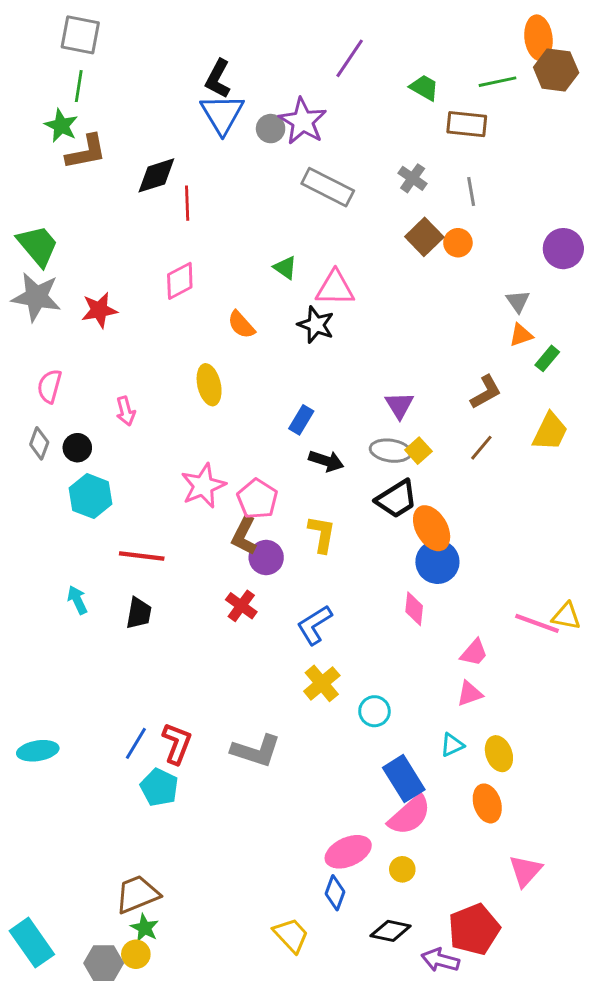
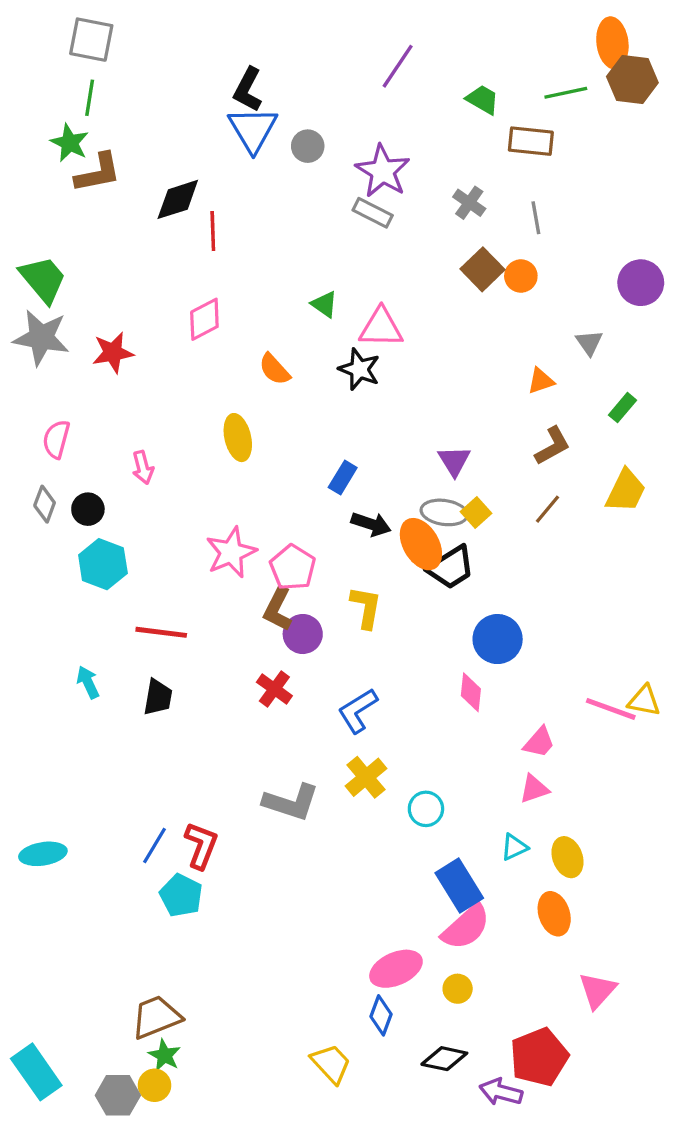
purple star: (303, 121) -> (383, 171), moved
gray rectangle: (328, 187) -> (373, 213), size x0.7
orange triangle: (521, 335) -> (541, 381), moved
orange ellipse: (432, 528) -> (421, 544), moved
gray L-shape: (256, 751) -> (291, 802), moved

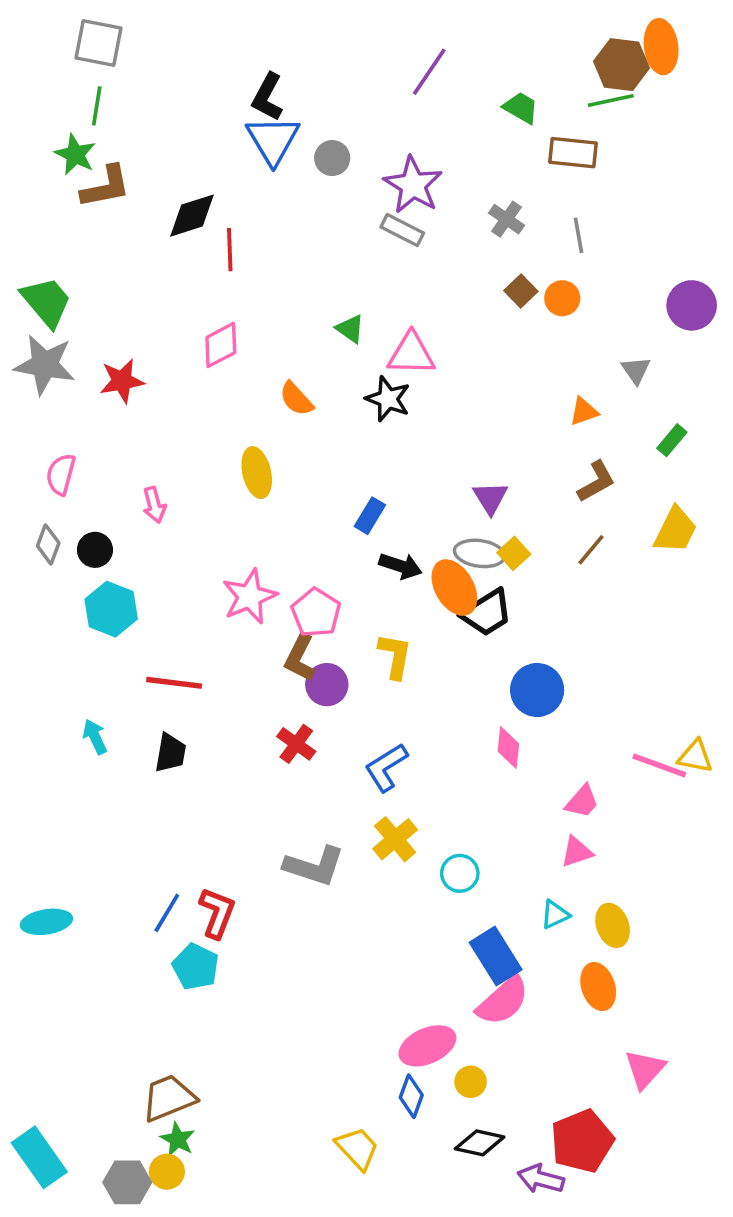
brown hexagon: (632, 80) -> (622, 65), moved
brown square: (483, 269) -> (521, 291), size x0.7
yellow circle: (458, 989) -> (471, 1082), moved

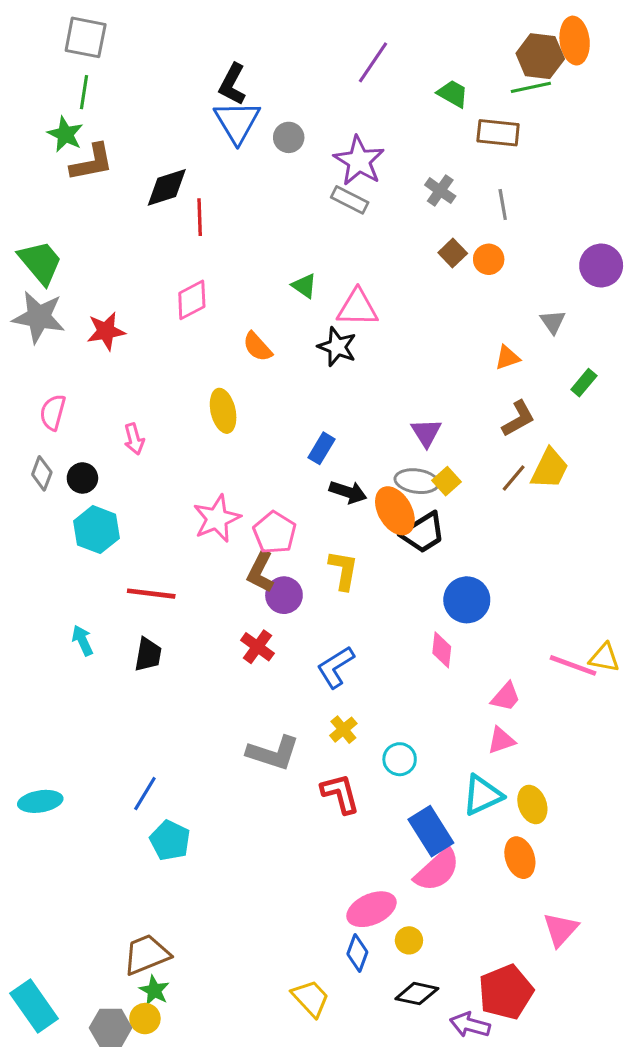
yellow trapezoid: (675, 530) -> (550, 469), moved
yellow cross: (395, 839) -> (343, 730), size x0.7
red L-shape: (217, 913) -> (340, 794), moved, turned -36
cyan triangle: (555, 915) -> (482, 795), size x1.6

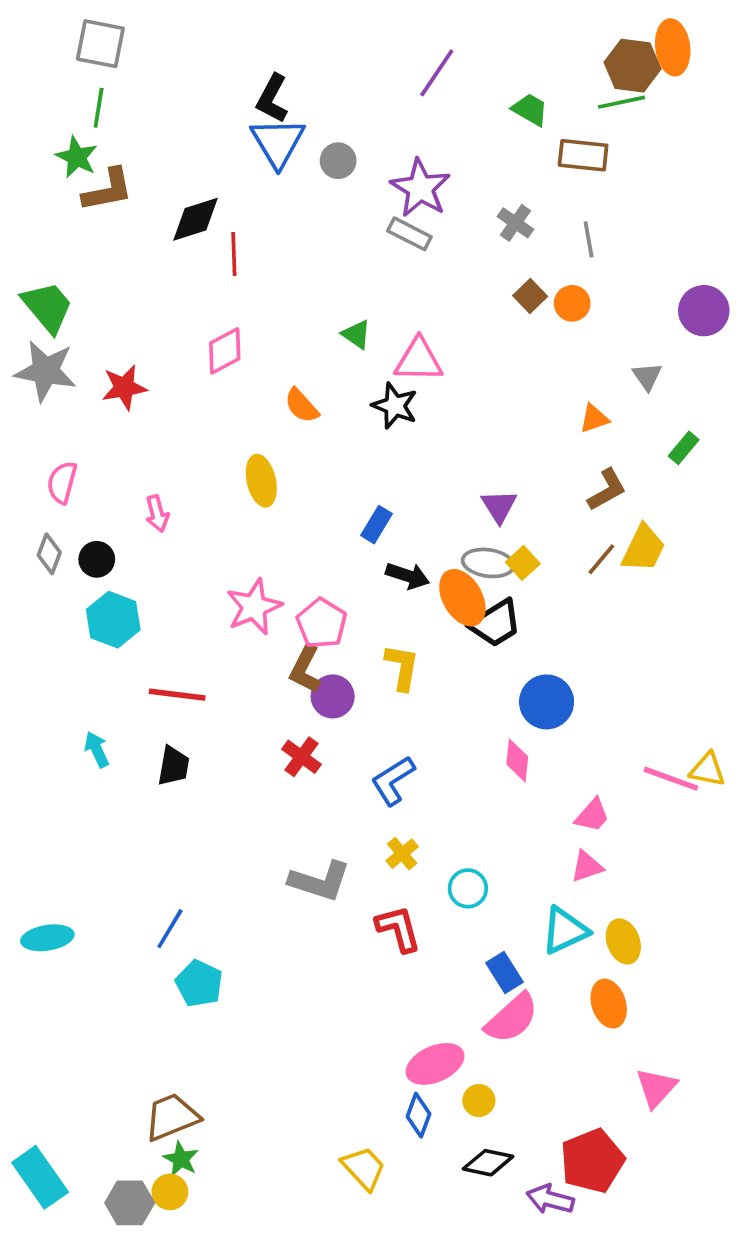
blue rectangle: (431, 831) -> (504, 973), size x0.7

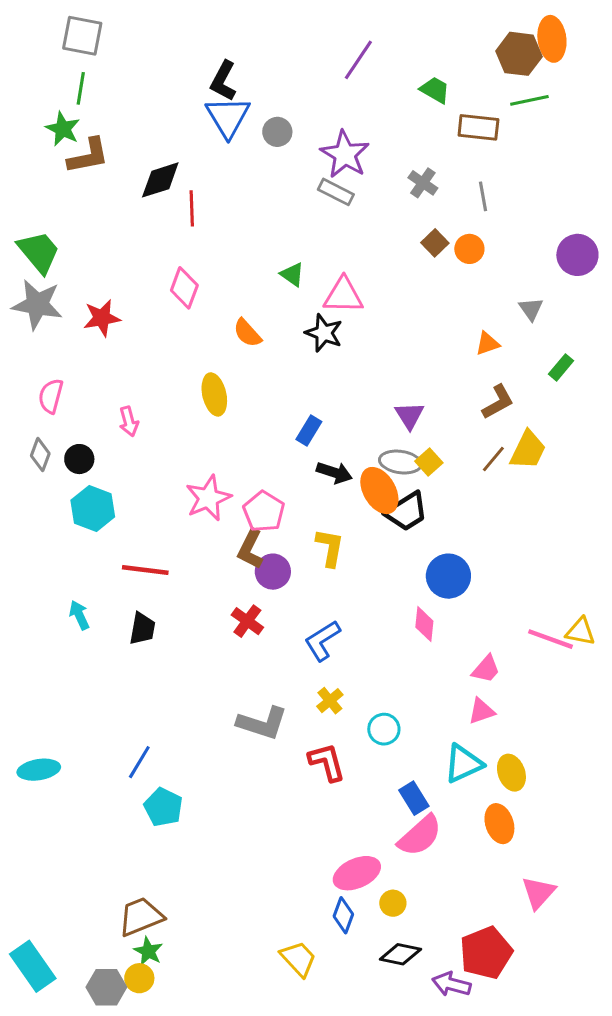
green line: (621, 102) -> (529, 100), moved
pink diamond: (225, 351) -> (184, 288), turned -42

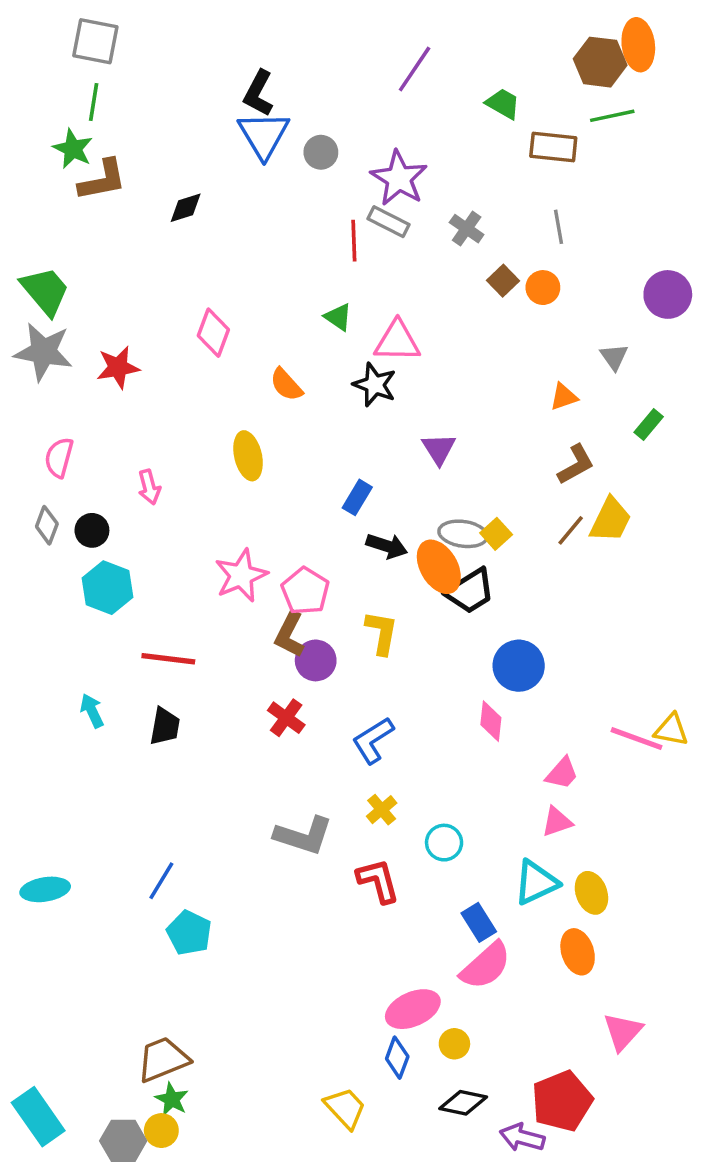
black diamond: (160, 180) -> (186, 208), size x0.7
gray cross: (423, 183) -> (467, 229), moved
red line: (192, 208) -> (354, 241), moved
purple triangle: (409, 415) -> (439, 449), moved

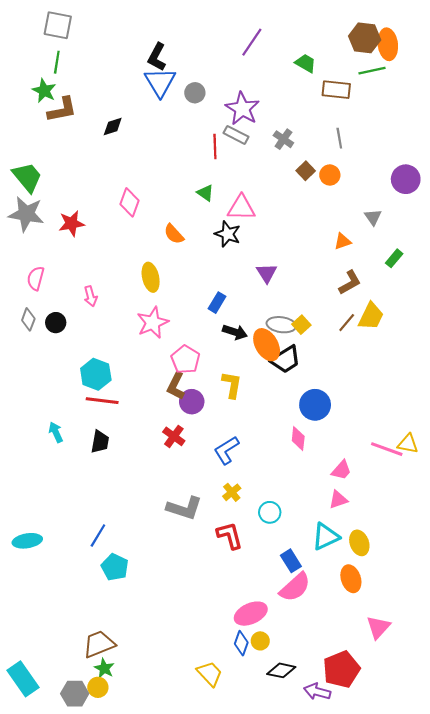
orange ellipse: (638, 45) -> (388, 44), moved
pink star: (241, 575) -> (153, 323), moved
cyan hexagon: (108, 588) -> (96, 374), moved
yellow circle: (454, 1044) -> (260, 641), moved

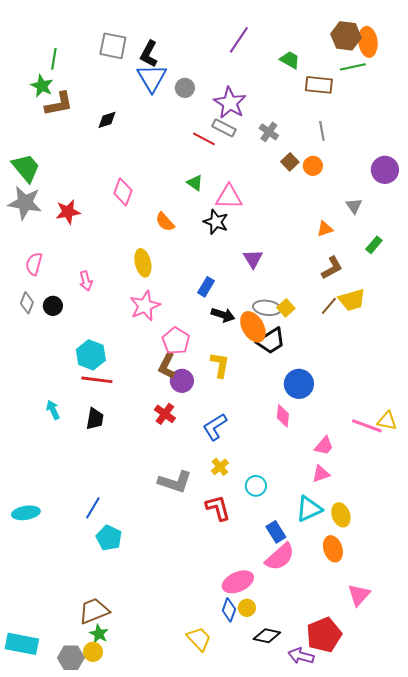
gray square: (58, 25) -> (113, 46), moved
red line: (215, 147) -> (204, 139), turned -60
yellow trapezoid: (371, 316) -> (352, 300), turned 48
cyan rectangle: (23, 679) -> (22, 644), turned -44

